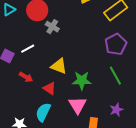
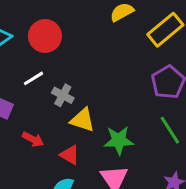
gray cross: (52, 27) -> (63, 95), moved
white line: (28, 49) -> (33, 78), moved

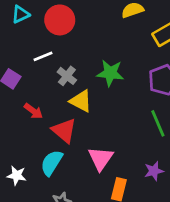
green star: (119, 140) -> (110, 73), moved
red triangle: (70, 155) -> (64, 131), size x1.4

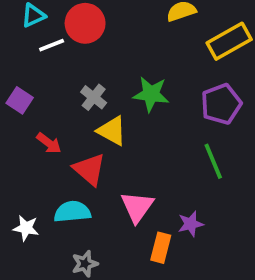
white line: (43, 56) -> (52, 45), moved
cyan semicircle: (52, 163) -> (72, 212), turned 52
purple star: (154, 171) -> (191, 224), moved

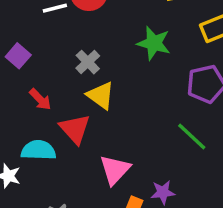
green star: (151, 94) -> (154, 43), moved
green line: (213, 161) -> (192, 137), turned -32
cyan semicircle: (72, 212) -> (38, 150), moved

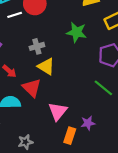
gray cross: (88, 62) -> (37, 46), turned 32

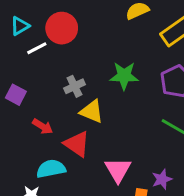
green star: (77, 32) -> (124, 76), moved

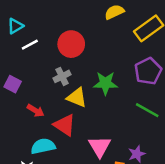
red circle: (62, 28) -> (71, 44), moved
green star: (124, 76) -> (105, 83), moved

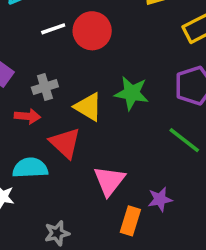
white line: (30, 45) -> (53, 29), moved
gray cross: (62, 76) -> (45, 87), moved
red arrow: (36, 111) -> (27, 116), turned -35

